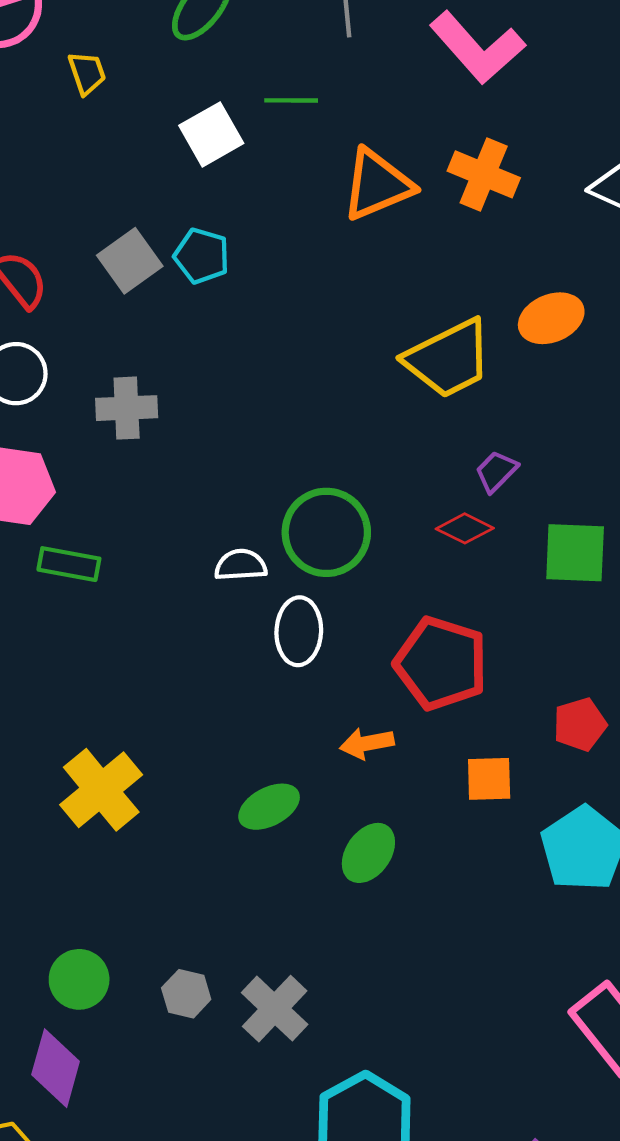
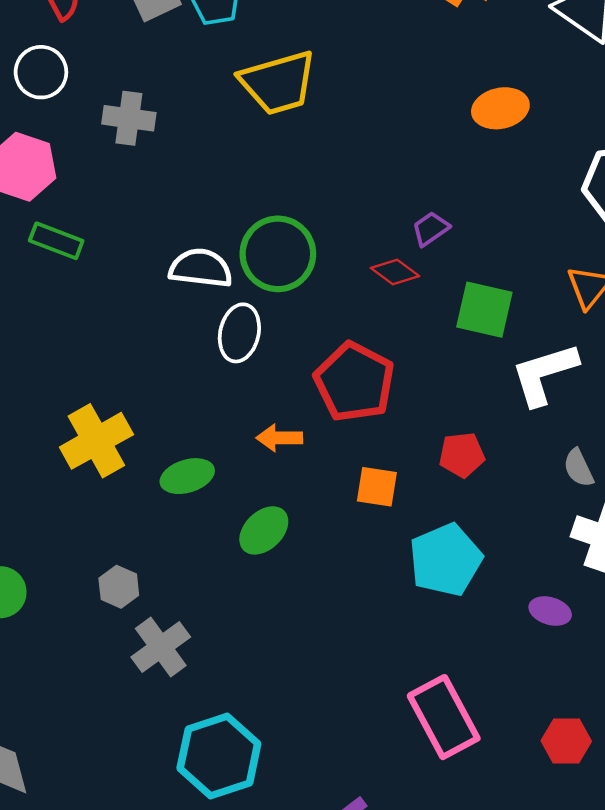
yellow trapezoid: (448, 359) -> (278, 83), moved
white semicircle: (241, 565) -> (201, 268), size x1.4
yellow cross: (101, 790) -> (96, 441), moved
gray hexagon: (186, 994) -> (119, 587), moved

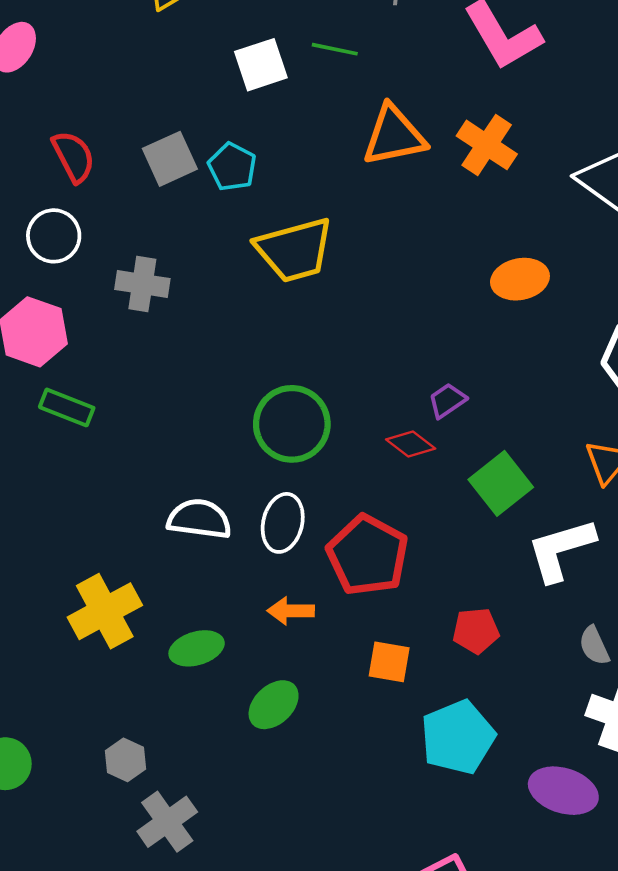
white semicircle: (201, 268) -> (199, 519), moved
green square: (484, 310) -> (501, 483), turned 38
white ellipse: (239, 333) -> (283, 523), moved
purple ellipse: (550, 611) -> (563, 791), size x1.6

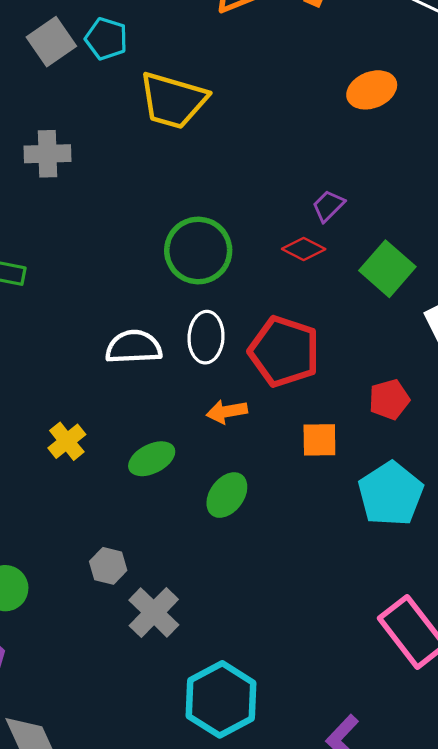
yellow trapezoid: (294, 250) -> (173, 100), turned 42
yellow cross: (105, 611) -> (67, 441), size x0.6

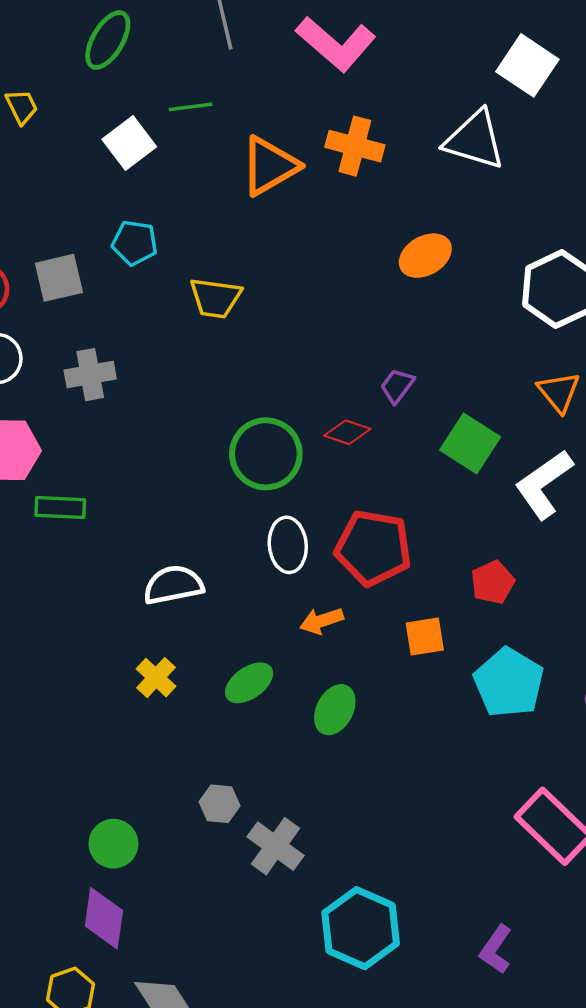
gray square: (51, 42) -> (59, 278), moved, turned 30
yellow trapezoid: (173, 100) -> (215, 298), size x0.7
red diamond: (304, 249) -> (347, 432), moved
white semicircle: (134, 347) -> (173, 585), moved

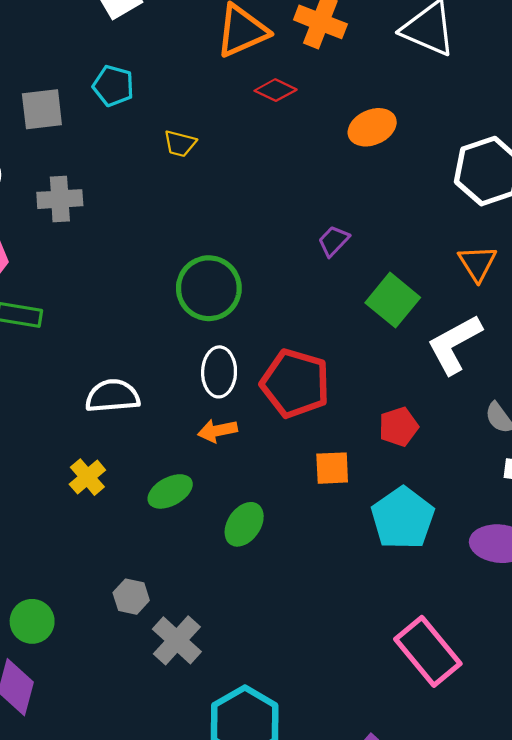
yellow trapezoid: (215, 298) -> (180, 143), size x0.7
red diamond: (347, 432) -> (276, 90), moved
orange arrow: (322, 621) -> (217, 431), moved

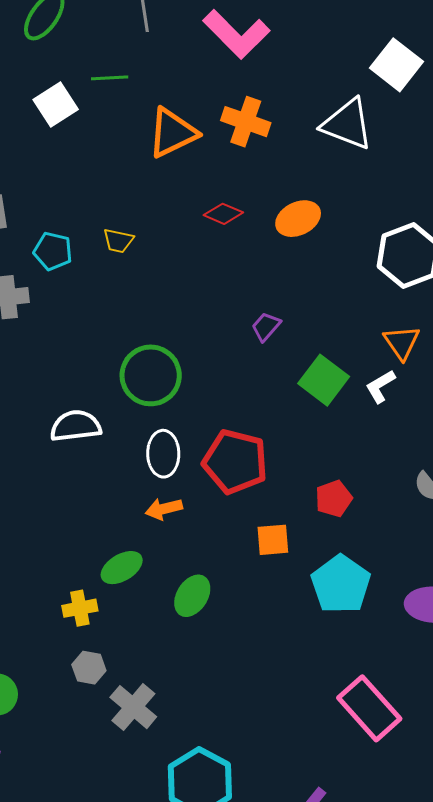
cyan pentagon: (113, 86) -> (53, 251), moved
red diamond: (276, 90) -> (223, 214), moved
white L-shape: (454, 344) -> (380, 386), moved, size x0.6
white semicircle: (112, 396) -> (76, 426), moved
yellow cross: (87, 477) -> (80, 608), moved, turned 32

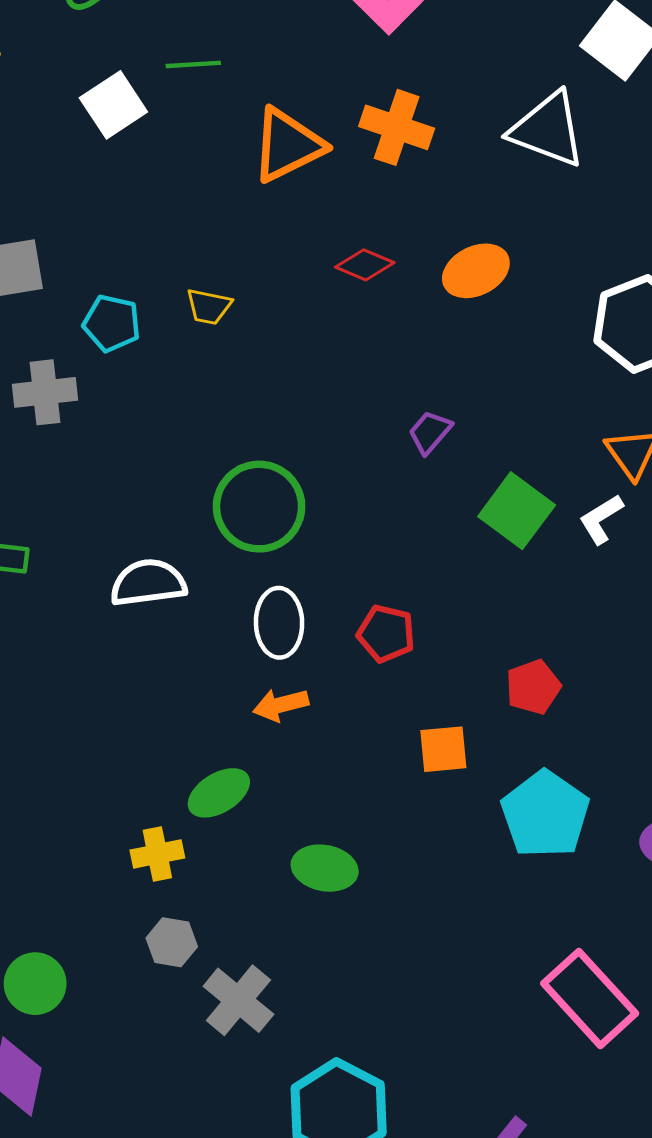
red pentagon: (235, 462) -> (386, 634), size x0.6
green ellipse: (192, 596) -> (325, 868), moved, turned 69

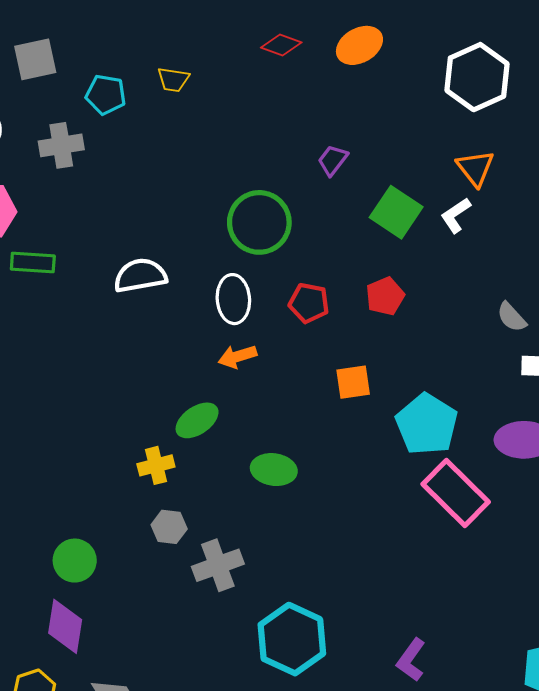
green circle: (259, 507) -> (259, 222), moved
red pentagon: (533, 687) -> (385, 296), moved
pink rectangle: (590, 998) -> (456, 493), moved
gray cross: (238, 1000) -> (218, 565), turned 33

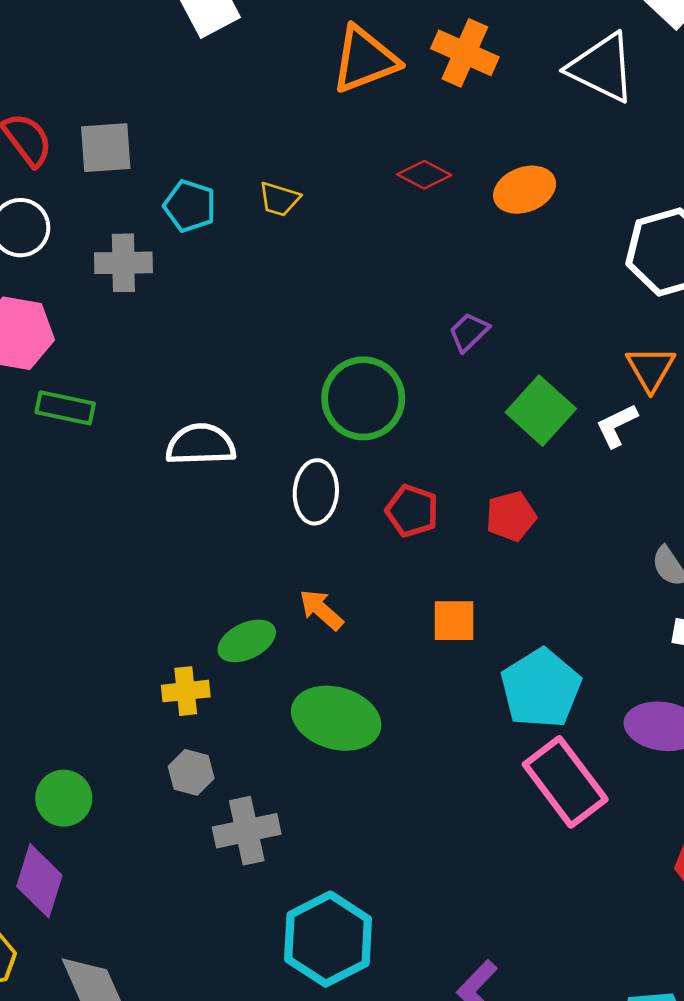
orange arrow: (237, 357) -> (321, 610), moved, turned 51
green ellipse: (274, 470) -> (336, 718), size x1.5

